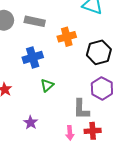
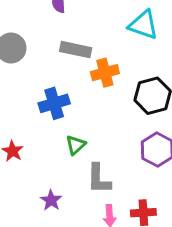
gray rectangle: (35, 21) -> (76, 50), moved
gray L-shape: (81, 109) -> (99, 179), moved

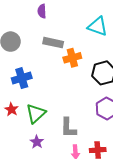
blue cross: (54, 103) -> (22, 78), moved
green triangle: (76, 145) -> (36, 114), moved, size x1.5

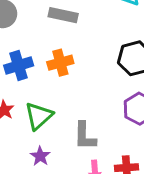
orange cross: (72, 58) -> (60, 63), moved

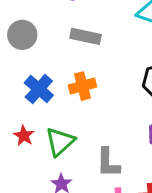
blue cross: (19, 66) -> (39, 89), turned -32

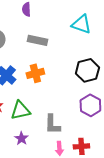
green triangle: (60, 142) -> (20, 110), turned 30

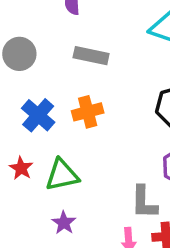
gray L-shape: (52, 124) -> (144, 202), moved

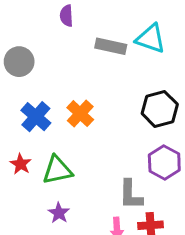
gray rectangle: (91, 56) -> (111, 46), moved
orange cross: (88, 112) -> (80, 114), turned -32

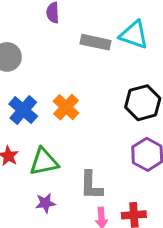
gray L-shape: (131, 195) -> (91, 185), moved
purple star: (59, 213) -> (45, 203), turned 30

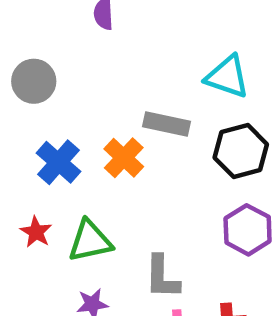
cyan triangle: (134, 35) -> (227, 77), moved
gray rectangle: (96, 42) -> (167, 124), moved

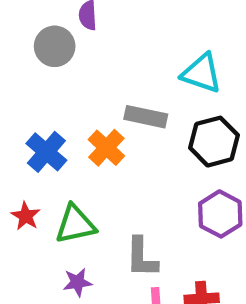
gray circle: (34, 81) -> (55, 46), moved

